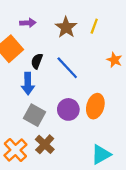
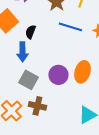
blue line: (67, 68) -> (70, 27), moved, turned -30
brown cross: (45, 144) -> (37, 106), turned -30

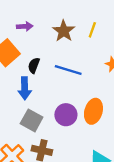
blue line: (70, 27) -> (68, 70), moved

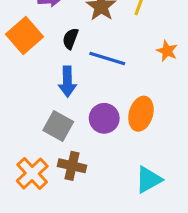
black semicircle: (34, 65) -> (70, 39), moved
blue arrow: (25, 88) -> (67, 82), moved

